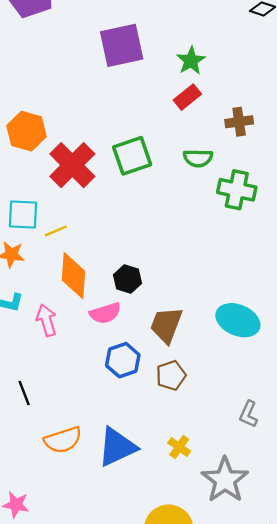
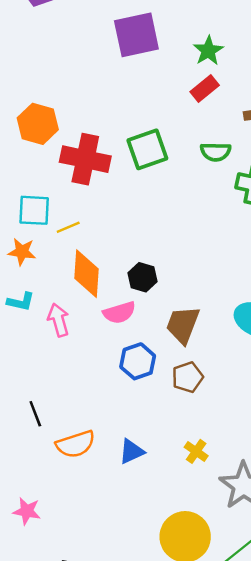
red cross: (72, 165) -> (85, 159), turned -33
black line: (24, 393) -> (35, 414), moved
blue triangle: (117, 447) -> (132, 451), size x0.6

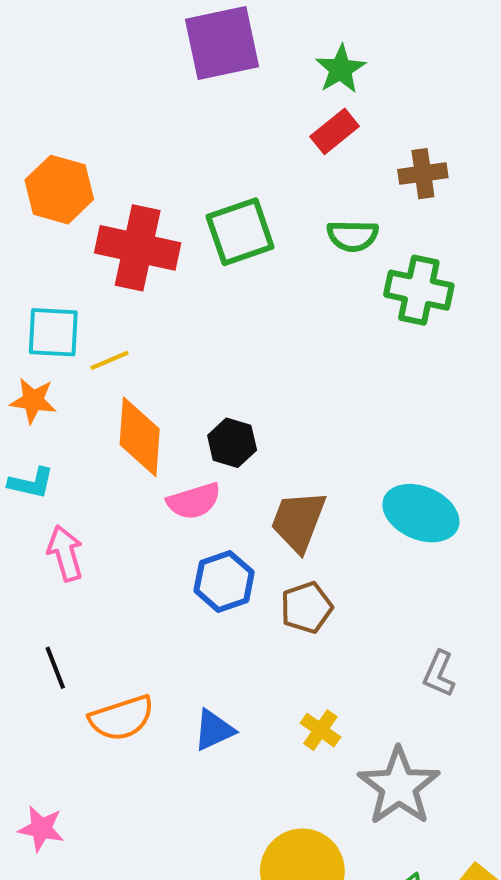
pink arrow: (58, 320) -> (65, 553), moved

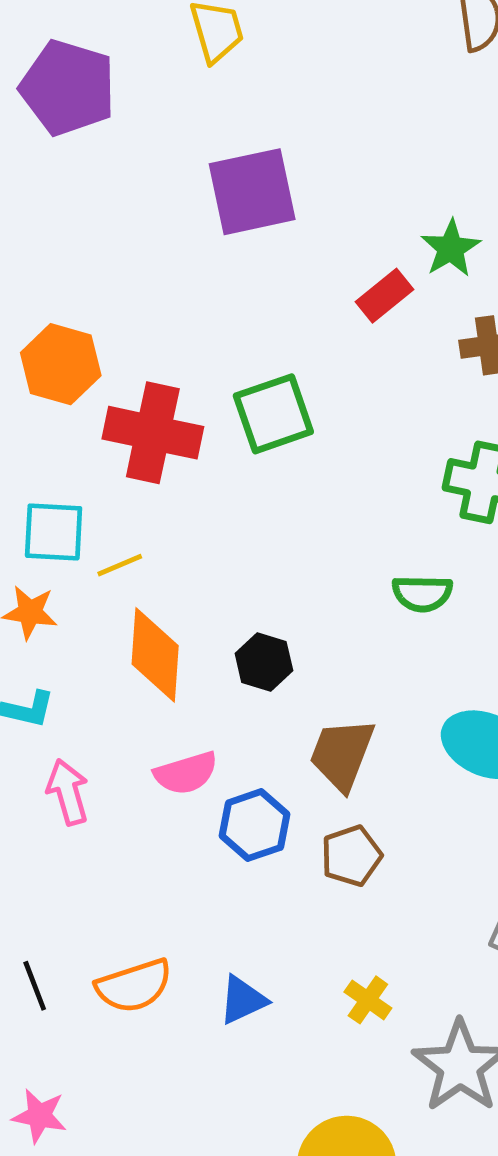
green star: (341, 69) -> (451, 248), moved
green semicircle: (353, 236) -> (422, 593), moved
pink semicircle: (194, 501) -> (186, 773), moved
black line: (55, 668) -> (35, 986), moved

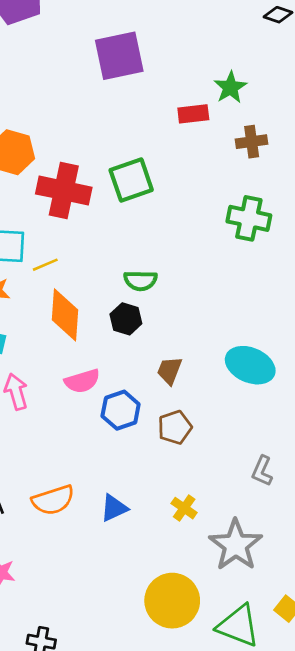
red rectangle: (384, 296) -> (193, 114), turned 32
green semicircle: (422, 593) -> (140, 281), moved
brown trapezoid: (342, 754) -> (170, 370), size x0.7

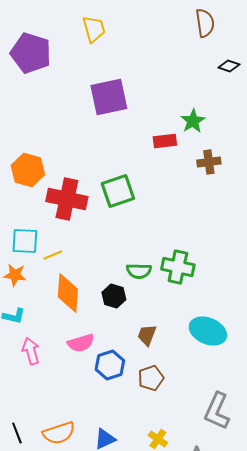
green cross: (249, 218) -> (178, 267), moved
green semicircle: (140, 281) -> (139, 271), moved
gray L-shape: (262, 471) -> (217, 411), size x1.6

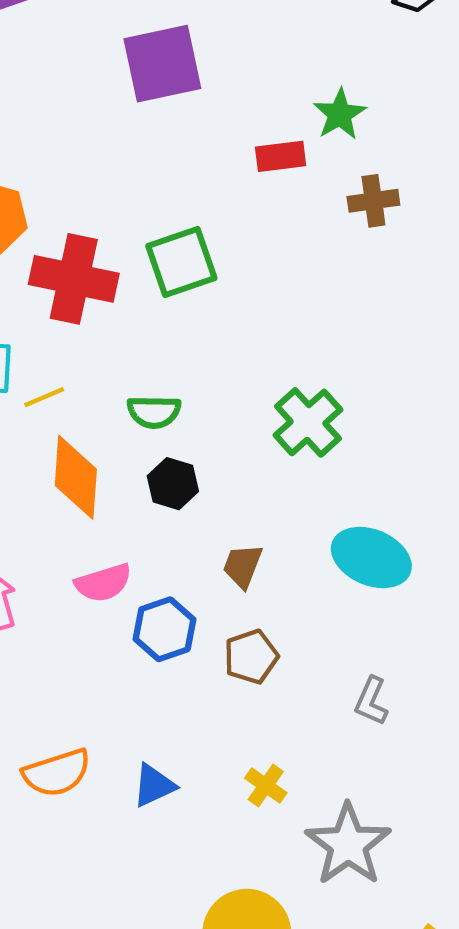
green cross: (178, 267) -> (308, 422), turned 36
green semicircle: (139, 271) -> (154, 412), moved
gray L-shape: (217, 411) -> (371, 701), moved, size x0.6

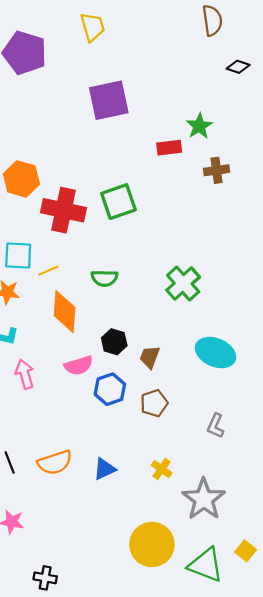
black hexagon: (173, 484) -> (114, 342), moved

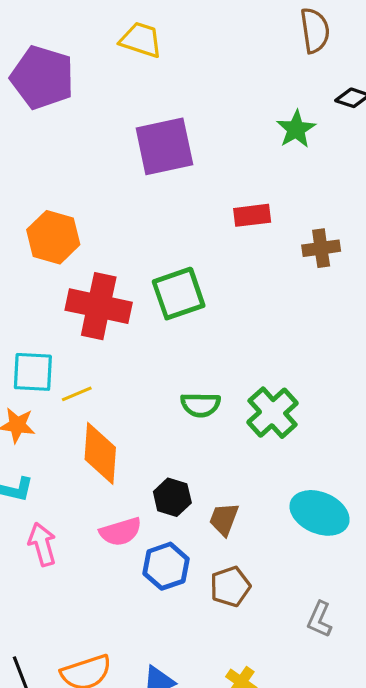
yellow trapezoid: (93, 27) -> (141, 40), turned -56
green star: (199, 126) -> (296, 129), moved
orange hexagon: (21, 179) -> (53, 237), moved
green semicircle: (104, 278) -> (200, 405), moved

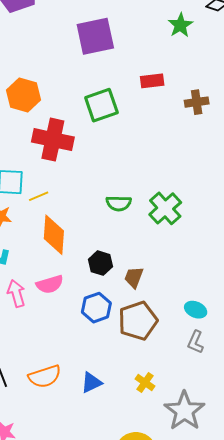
green square: (179, 294) -> (101, 105), moved
cyan ellipse: (320, 513) -> (196, 310), moved, size x0.6
pink semicircle: (121, 532) -> (50, 284), moved
brown pentagon: (230, 587) -> (138, 321), size x1.5

